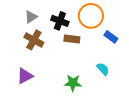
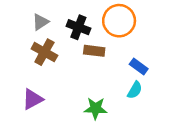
blue rectangle: (111, 37) -> (139, 67), moved
cyan semicircle: (103, 69) -> (135, 90), turned 72

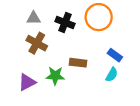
gray triangle: (40, 22) -> (33, 18), turned 32
brown rectangle: (94, 51) -> (78, 63), moved
green star: (95, 108) -> (55, 76), moved

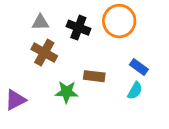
purple triangle: (27, 82) -> (15, 100), moved

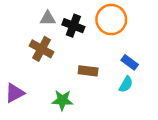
gray triangle: (40, 22) -> (48, 18), moved
green star: (67, 92) -> (62, 100), moved

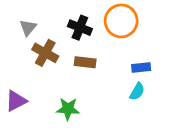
gray triangle: (48, 18) -> (28, 28), moved, turned -49
blue rectangle: (130, 62) -> (141, 68), turned -42
brown rectangle: (88, 71) -> (85, 62), moved

